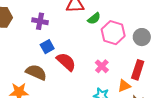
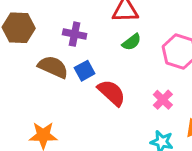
green semicircle: (94, 19) -> (132, 42), moved
brown semicircle: (36, 72) -> (53, 67), moved

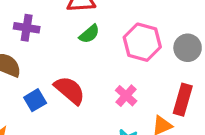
blue square: (85, 71) -> (35, 100), moved

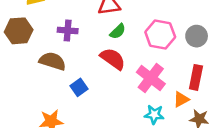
red semicircle: (70, 90) -> (113, 59), moved
pink cross: (126, 96) -> (151, 78), size x1.6

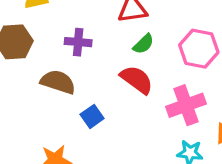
pink cross: (151, 78) -> (186, 105), turned 32

